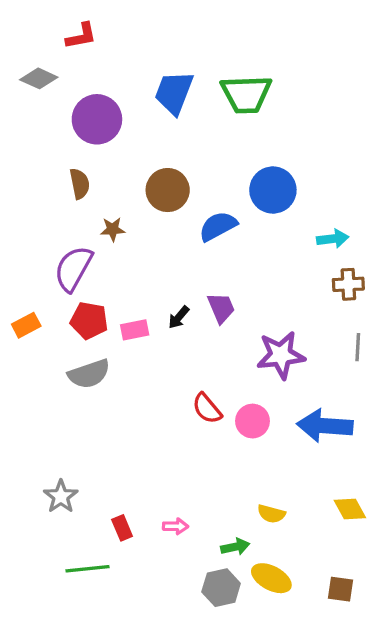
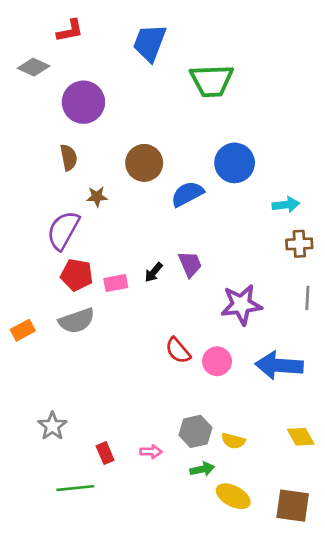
blue trapezoid: (174, 93) -> (150, 43), moved
orange rectangle: (26, 325) -> (23, 330), moved
gray hexagon: (221, 588) -> (195, 431), moved
brown square: (341, 589) -> (293, 506), size x1.5

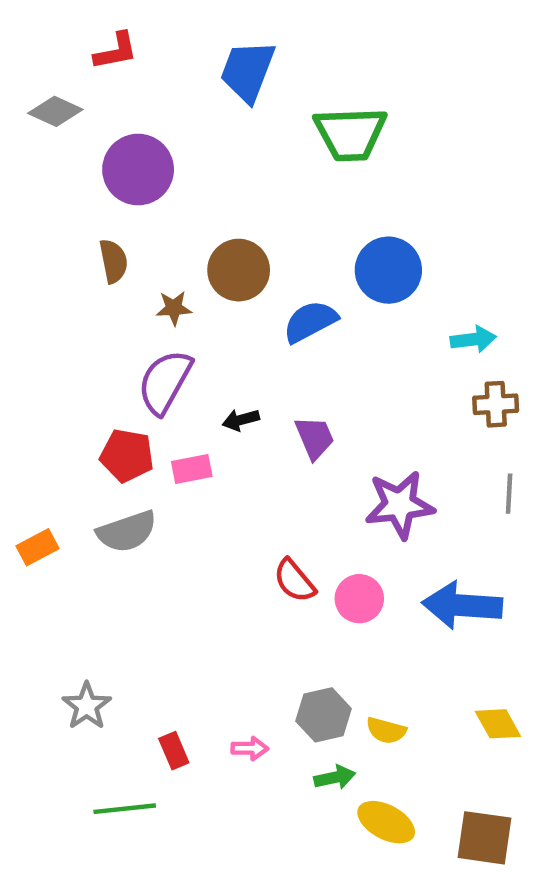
brown star: (97, 197) -> (174, 308), moved
purple semicircle: (63, 230) -> (165, 382), moved
black arrow: (154, 272) -> (241, 420), moved, turned 35

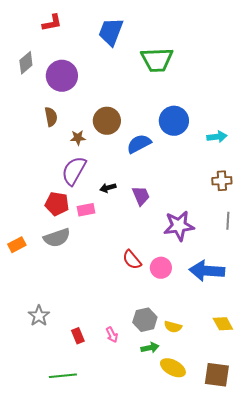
gray diamond: (55, 111) -> (26, 63), moved, turned -65
cyan arrow: (473, 339) -> (217, 137), moved
pink arrow: (250, 748) -> (112, 335), turned 63
green line: (125, 809) -> (63, 376), moved

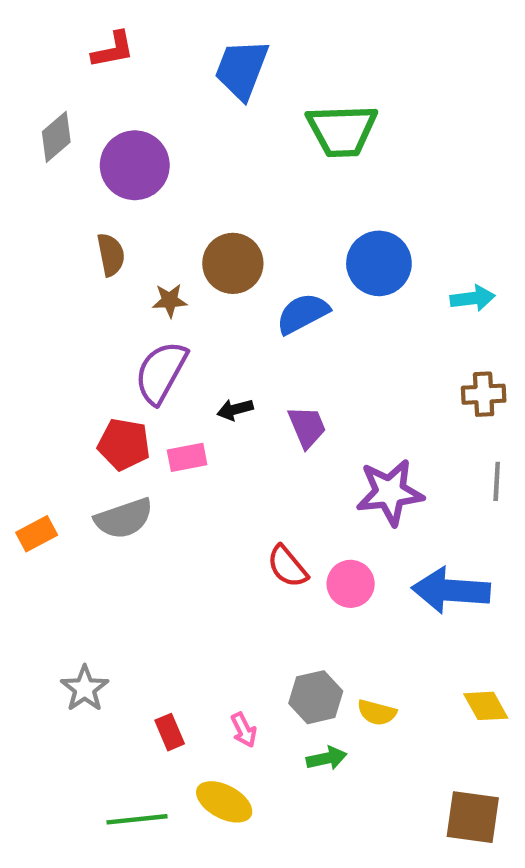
yellow ellipse: (173, 368) -> (224, 802), moved

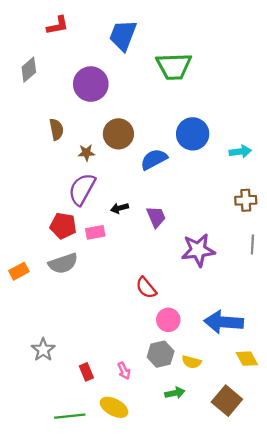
purple circle: (135, 165) -> (91, 84), moved
pink circle: (351, 584) -> (168, 320), moved
blue arrow: (451, 590) -> (224, 322), moved
green arrow: (327, 758) -> (175, 393), moved
brown square: (473, 817) -> (227, 401), moved, turned 32

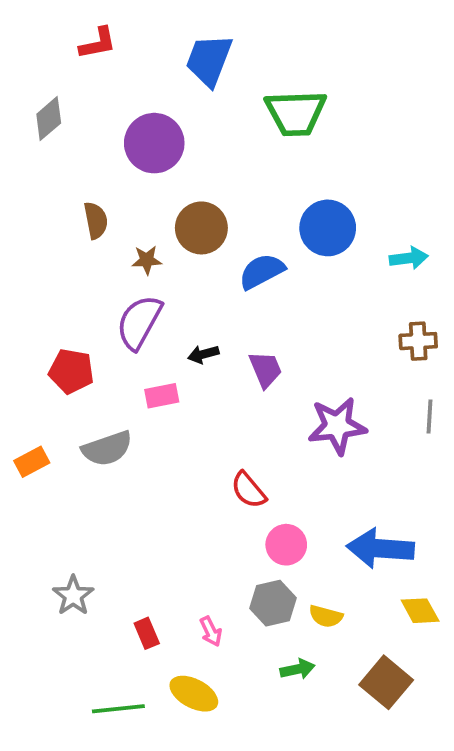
red pentagon: (63, 226) -> (71, 371), moved

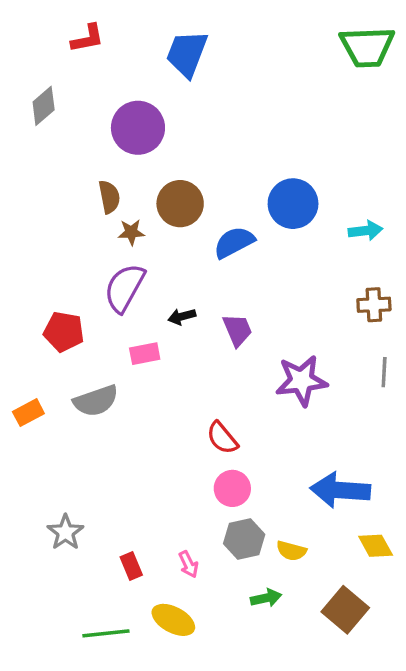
green trapezoid: (296, 113) -> (367, 47), moved
brown semicircle: (96, 220) -> (109, 197), moved
pink circle: (286, 545) -> (232, 488), moved

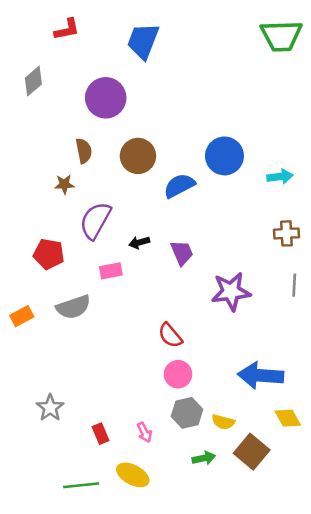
brown star: (131, 232) -> (64, 184), moved
brown square: (345, 610) -> (252, 452), moved

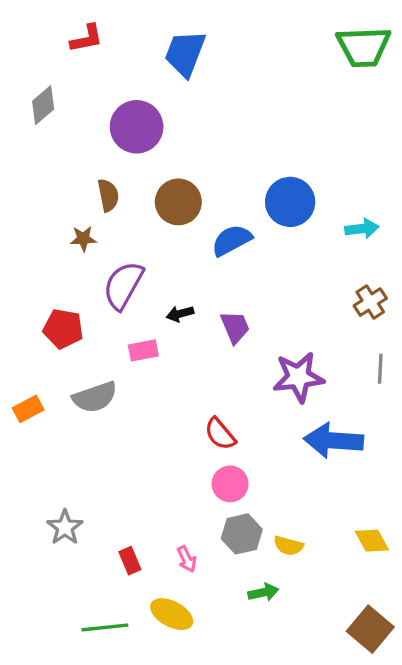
brown cross: (286, 233) -> (370, 302), turned -30
blue arrow: (261, 375) -> (334, 441), moved
brown square: (252, 452) -> (370, 629), moved

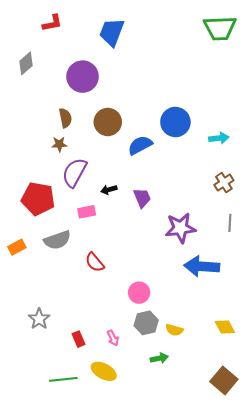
brown star: (83, 239) -> (59, 144), moved
red pentagon: (63, 329) -> (38, 199), size x1.4
red semicircle: (220, 434) -> (95, 262), moved

